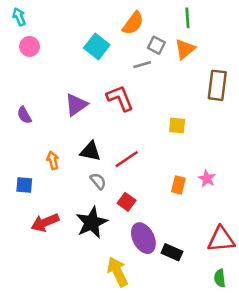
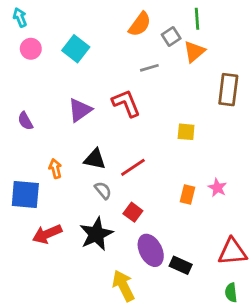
gray square: (156, 45) -> (171, 36), moved, turned 30
cyan square: (97, 46) -> (76, 49), moved
blue square: (24, 185) -> (25, 194), size x1.6

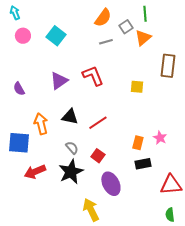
gray line: (149, 68) -> (106, 42), moved
yellow square: (186, 132) -> (137, 87), moved
orange arrow: (55, 169) -> (41, 124), size x1.5
gray semicircle: (103, 190) -> (72, 148), moved
black rectangle: (181, 265) -> (143, 164), moved, turned -35

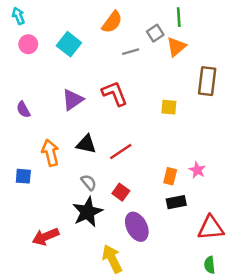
orange semicircle: (103, 18) -> (112, 22), moved
blue square: (19, 143) -> (23, 176), size x0.6
red arrow: (35, 172) -> (46, 237), moved

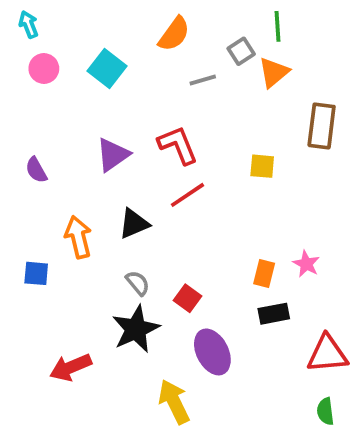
black triangle: (86, 144) -> (134, 224), turned -35
red line: (121, 152) -> (187, 195), moved

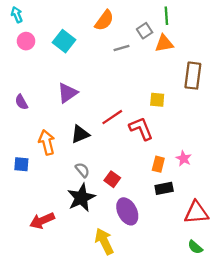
orange triangle: (274, 72) -> (164, 43), turned 30
red L-shape: (178, 145) -> (141, 129), moved
green semicircle: (325, 411) -> (195, 247), turned -42

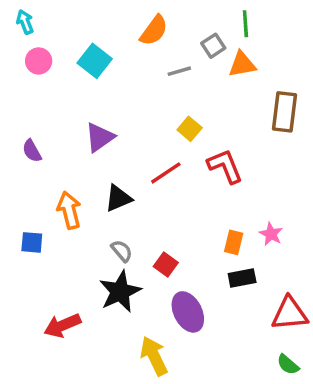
yellow square: (157, 100) -> (190, 129), moved, turned 35
red L-shape: (141, 129) -> (225, 166), moved

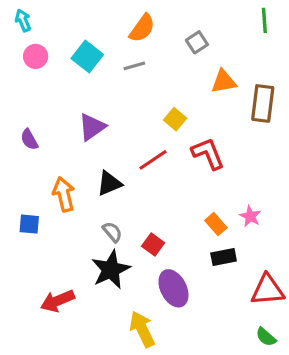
green line: (245, 24) -> (264, 20), moved
orange triangle: (242, 64) -> (224, 81), moved
gray line: (179, 71) -> (134, 66), moved
orange rectangle: (234, 242) -> (216, 224), turned -55

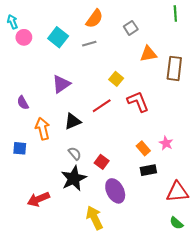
cyan arrow: (23, 20) -> (12, 22), moved
purple semicircle: (29, 139) -> (23, 103), moved

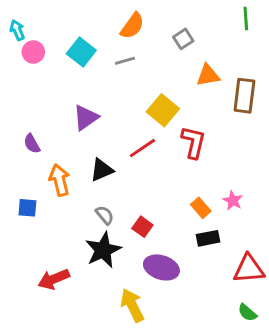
yellow square: (116, 79) -> (163, 110), size x1.5
red L-shape: (138, 102) -> (193, 142), turned 35
purple ellipse: (115, 191) -> (161, 267), turned -45

